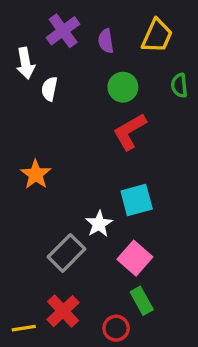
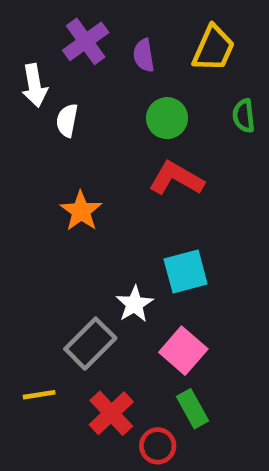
red L-shape: (130, 132) -> (176, 179), turned 60
orange star: (36, 174) -> (81, 211), moved
red cross: (63, 311) -> (111, 413), moved
yellow line: (24, 328) -> (39, 395), moved

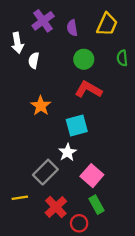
cyan square: (186, 272) -> (77, 126), moved

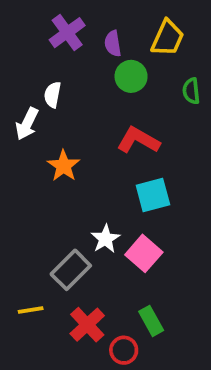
white arrow: (17, 43) -> (27, 124), moved, turned 36
green circle: (84, 59) -> (131, 76), moved
cyan square: (77, 126) -> (153, 195), moved
pink square: (92, 176) -> (144, 253), moved

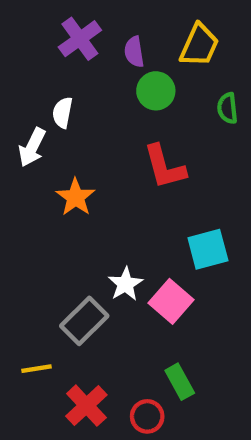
red L-shape: (138, 140) -> (165, 167), turned -135
cyan square: (153, 195) -> (208, 249), moved
red cross: (87, 325) -> (86, 406), moved

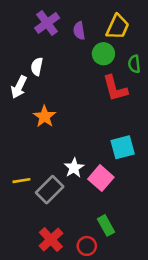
green circle: (156, 91) -> (103, 54), moved
red L-shape: (165, 167) -> (115, 88), moved
yellow line: (36, 369) -> (21, 181), moved

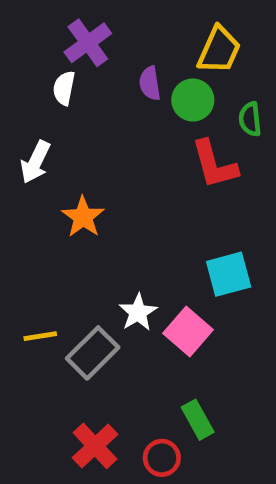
purple semicircle: (79, 31) -> (150, 83), moved
white semicircle: (37, 67) -> (64, 88), moved

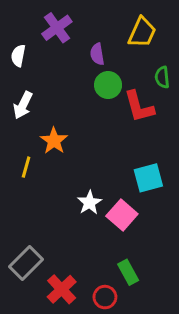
white semicircle: (64, 88) -> (18, 56), moved
green circle: (193, 100) -> (108, 85), moved
yellow line: (40, 336) -> (26, 167), moved, turned -65
gray rectangle: (93, 353) -> (26, 263), moved

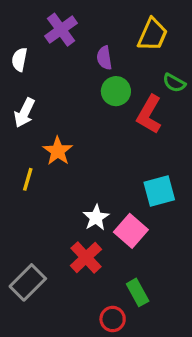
green semicircle: (162, 77) -> (174, 83), turned -55
red L-shape: (139, 107) -> (149, 114), turned 45
red cross: (62, 289) -> (86, 257), moved

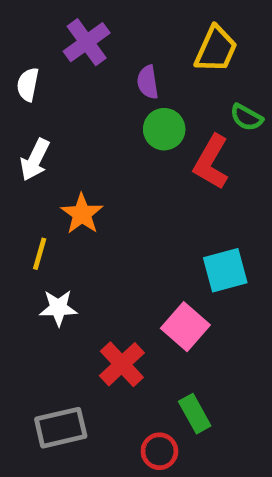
white star: (96, 218) -> (58, 308), moved, turned 30
gray rectangle: (28, 282) -> (61, 428), moved, turned 32

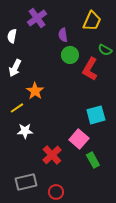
yellow line: (40, 254) -> (17, 108), turned 40
green rectangle: (195, 414) -> (93, 160), moved
red circle: (159, 451) -> (56, 192), moved

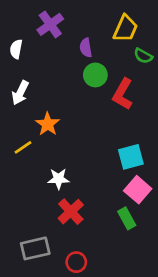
green semicircle: (105, 50) -> (143, 56), moved
white star: (25, 131) -> (58, 179), moved
pink square: (79, 139) -> (138, 190), moved

